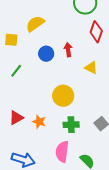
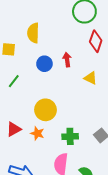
yellow semicircle: (35, 24) -> (33, 33), turned -54
yellow circle: (63, 96) -> (46, 110), moved

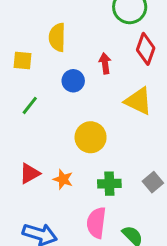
red arrow: (67, 60) -> (105, 63), moved
yellow triangle: (91, 78) -> (138, 101), size x1.5
yellow circle: (46, 110) -> (91, 137), moved

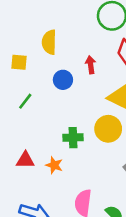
yellow circle: (91, 137) -> (108, 129), moved
red triangle: (30, 173) -> (25, 160), turned 30
green cross: (109, 184) -> (73, 138), moved

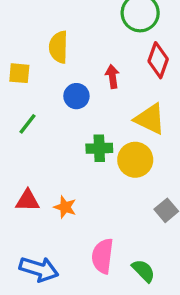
green cross: (73, 138) -> (99, 148), moved

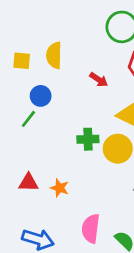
yellow square: (19, 73) -> (22, 61), moved
red arrow: (112, 76) -> (99, 80), turned 132
blue circle: (76, 96) -> (41, 96), moved

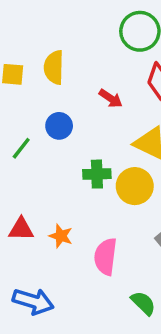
blue circle: (41, 96) -> (59, 126), moved
pink semicircle: (91, 229) -> (105, 257), moved

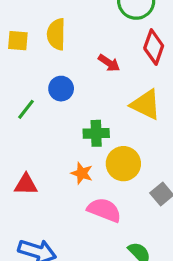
yellow circle: (135, 186) -> (123, 164), moved
orange star: (61, 236) -> (82, 173), moved
pink semicircle: (105, 257) -> (104, 210), turned 104

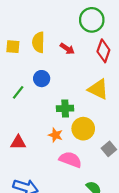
red arrow: (109, 63) -> (67, 49), moved

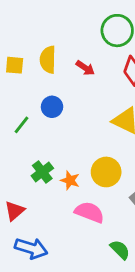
green cross: (65, 108) -> (42, 172), moved, turned -35
red triangle: (18, 143) -> (15, 211), moved, turned -42

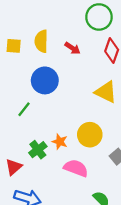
blue circle: (52, 107) -> (45, 80), size x1.5
green line: (21, 125) -> (24, 109), moved
green cross: (42, 172) -> (38, 150), moved

